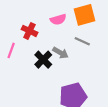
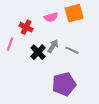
gray line: (82, 41) -> (72, 50), moved
gray arrow: (60, 53) -> (53, 46), turned -88

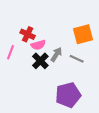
orange square: (74, 13) -> (83, 34), moved
pink semicircle: (51, 17) -> (38, 45), moved

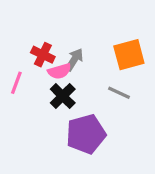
gray arrow: (56, 54) -> (74, 60), moved
purple pentagon: (68, 95) -> (86, 134), moved

